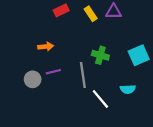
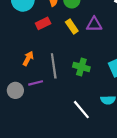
orange arrow: (46, 47) -> (28, 58), turned -56
gray line: (83, 75) -> (54, 66), moved

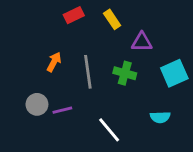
purple triangle: (94, 24) -> (142, 42), moved
purple line: (36, 83) -> (62, 110), moved
white line: (81, 110) -> (109, 130), moved

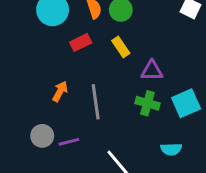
green cross: (125, 73) -> (147, 103), moved

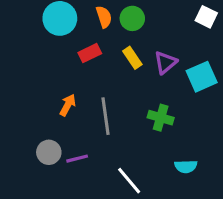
purple triangle: (152, 71) -> (165, 63), moved, turned -40
cyan square: (186, 103) -> (202, 77), moved

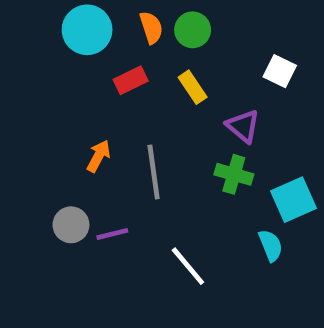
white square: (206, 17) -> (280, 71), moved
purple triangle: (165, 63) -> (243, 126), moved, turned -40
cyan square: (202, 77) -> (294, 200), moved
cyan semicircle: (186, 166) -> (271, 245), turned -110

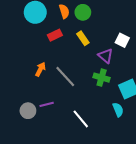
white square: (280, 71) -> (122, 40), moved
gray line: (154, 172) -> (65, 77), turned -35
gray circle: (71, 225) -> (28, 111), moved

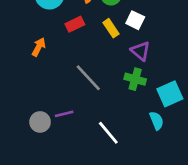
white square: (122, 40) -> (135, 20), moved
orange arrow: (40, 69) -> (39, 47), moved

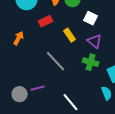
yellow rectangle: (111, 28) -> (70, 35), moved

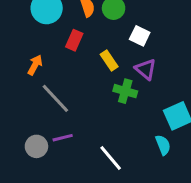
red rectangle: (46, 21) -> (74, 40), turned -40
gray line: (56, 61) -> (55, 98), moved
green cross: (91, 62) -> (125, 91), moved

